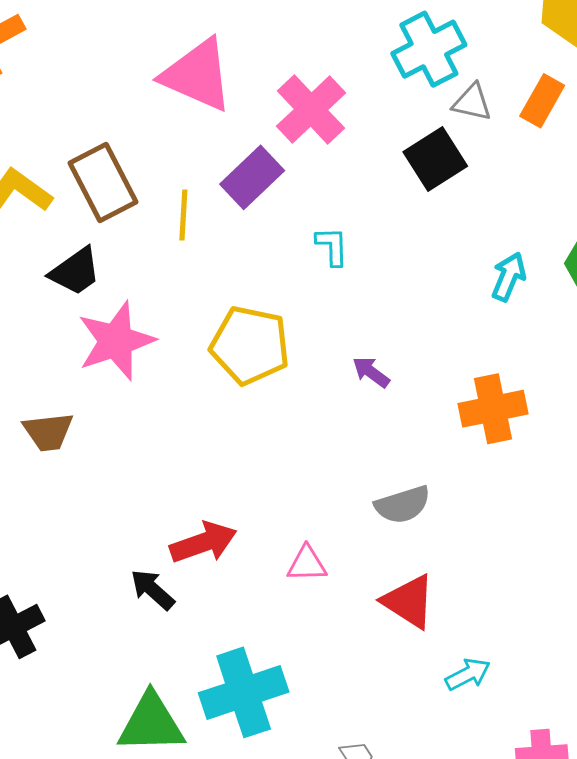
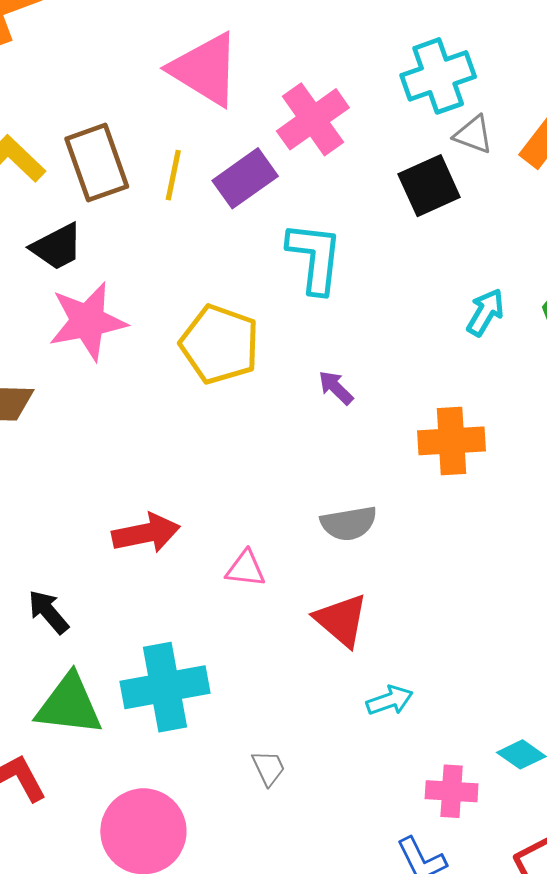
yellow line: (183, 215) -> (173, 175), moved
cyan L-shape: (332, 246) -> (315, 258), size x1.8
black arrow: (153, 590) -> (48, 612), moved

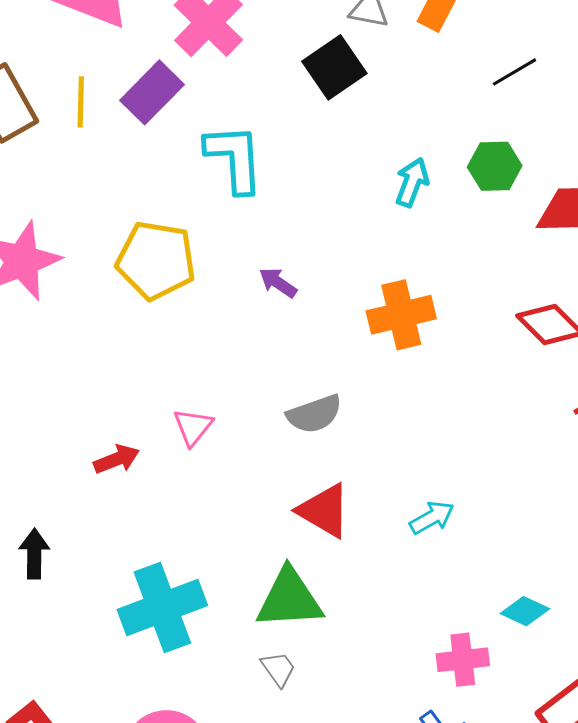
red arrow: (146, 533) -> (117, 459), size x0.7
pink triangle: (245, 569) -> (193, 427), moved, turned -48
black arrow: (48, 612) -> (34, 554), turned 51
cyan arrow: (390, 700) -> (432, 518), moved
green triangle: (69, 705) -> (289, 599), moved

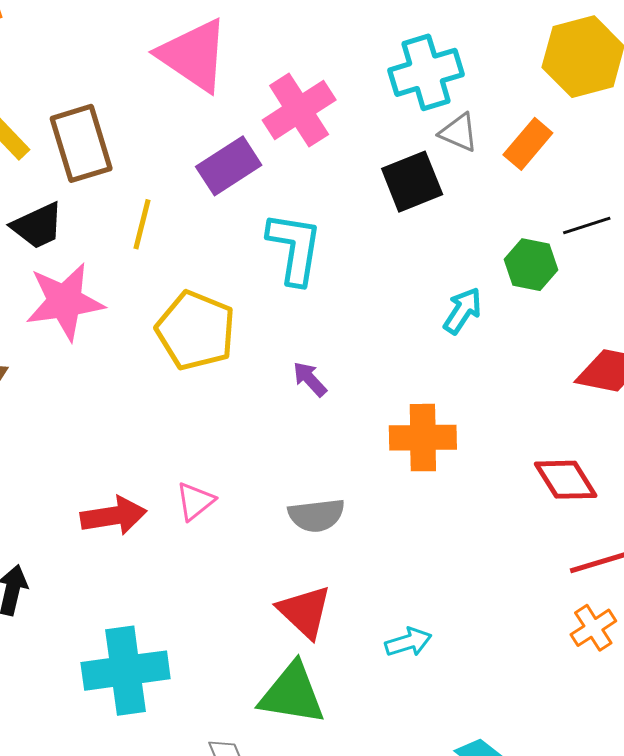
yellow line: (81, 102) -> (142, 224), moved
green hexagon: (495, 166) -> (531, 265), moved
red arrow: (117, 459) -> (114, 516), size x1.4
green triangle: (289, 599) -> (292, 694), moved

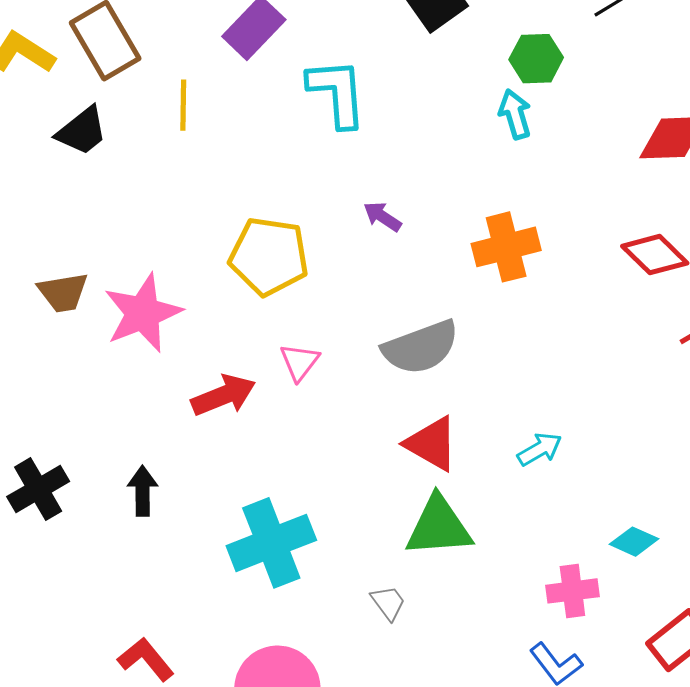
green hexagon: (531, 265) -> (536, 59), moved
pink star: (65, 302) -> (143, 313), moved
cyan arrow: (463, 311) -> (515, 114), turned -36
yellow pentagon: (196, 331) -> (269, 256), moved
gray semicircle: (316, 515) -> (421, 347), size x1.4

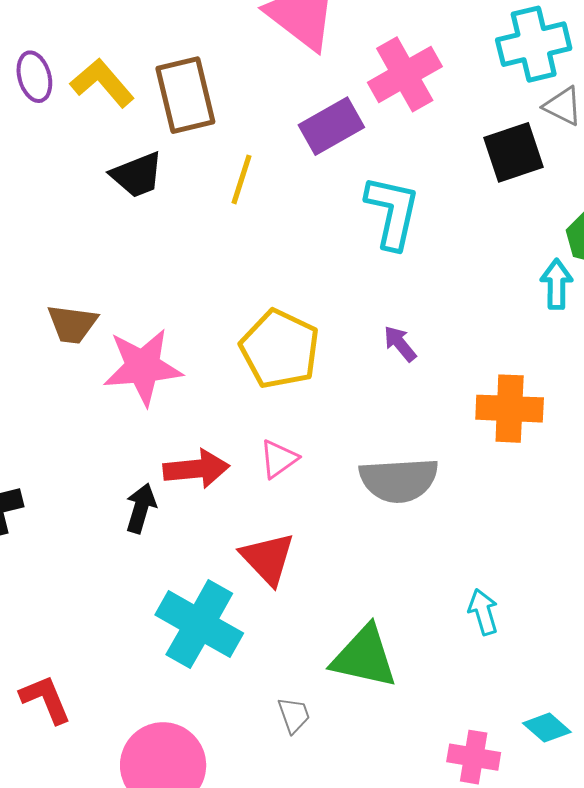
red triangle: (432, 444) -> (268, 558), moved
cyan arrow: (540, 449) -> (483, 612), turned -93
black arrow: (143, 491) -> (141, 508), moved
cyan cross: (271, 543) -> (199, 624), turned 34

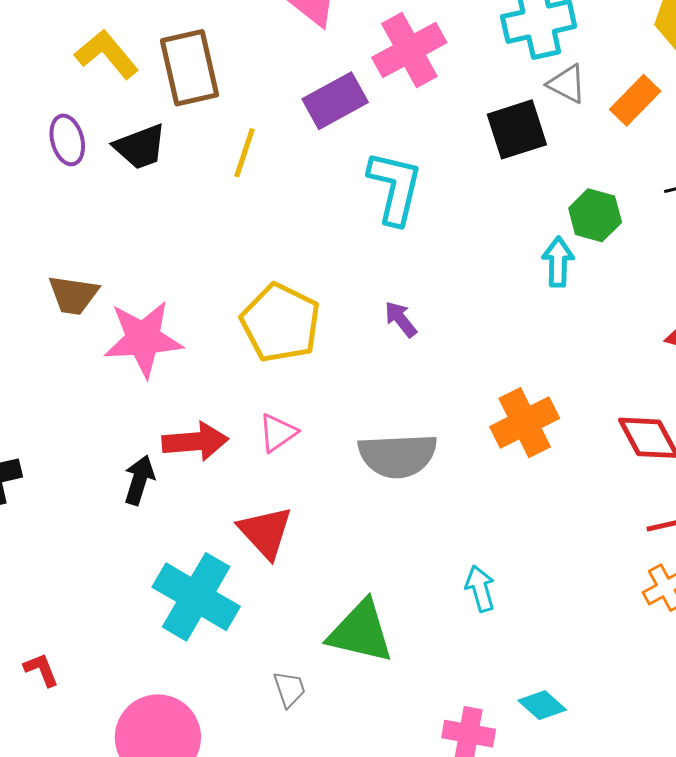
purple ellipse: (34, 77) -> (67, 140), moved
orange cross: (510, 409) -> (525, 423), moved, turned -30
red L-shape: (46, 699) -> (41, 670), size x0.7

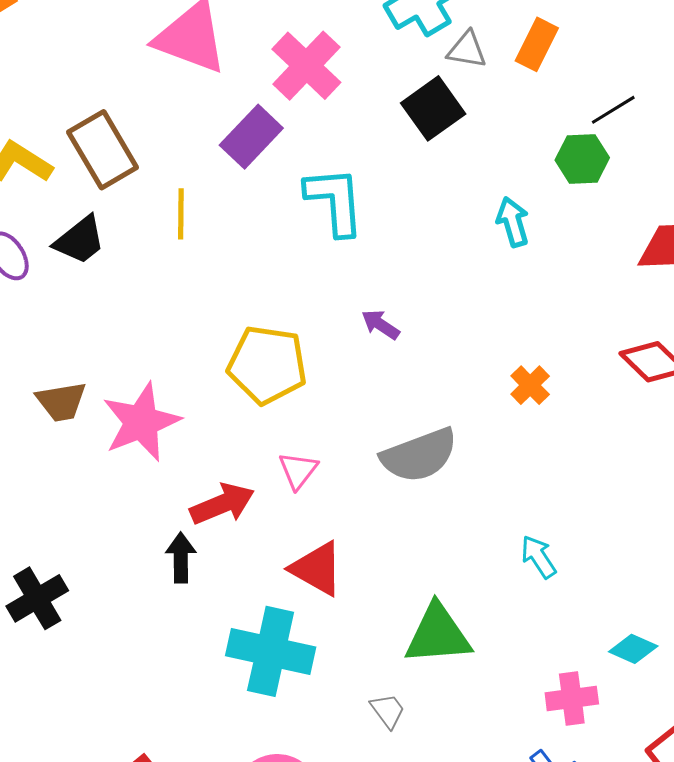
green hexagon: (595, 215) -> (582, 159), moved
orange cross: (525, 423) -> (530, 385), size x0.6

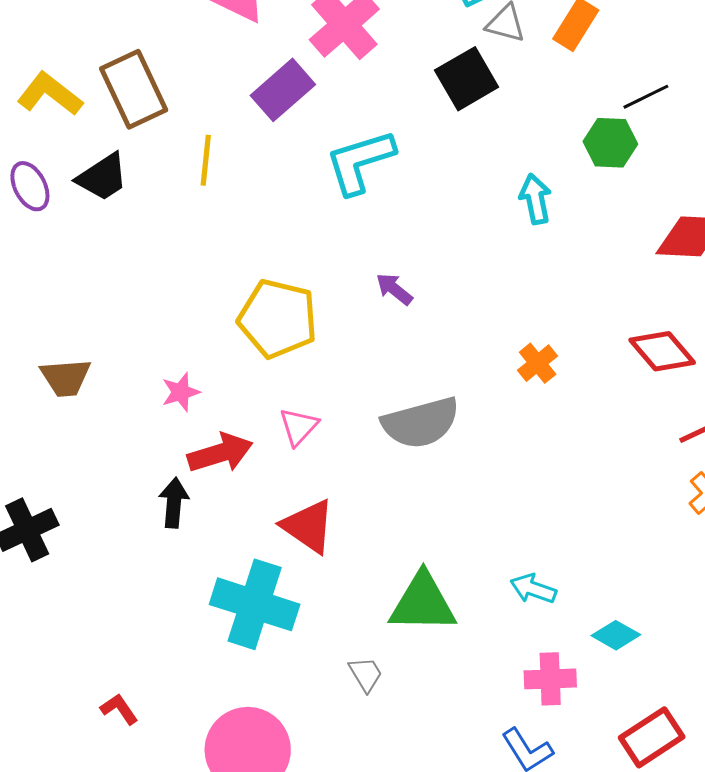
cyan L-shape: (335, 201) -> (360, 162), turned -108
brown trapezoid: (61, 402) -> (66, 378), moved
pink star: (141, 422) -> (181, 392), moved, size x0.5
cyan arrow: (539, 557) -> (533, 589), moved, turned -42

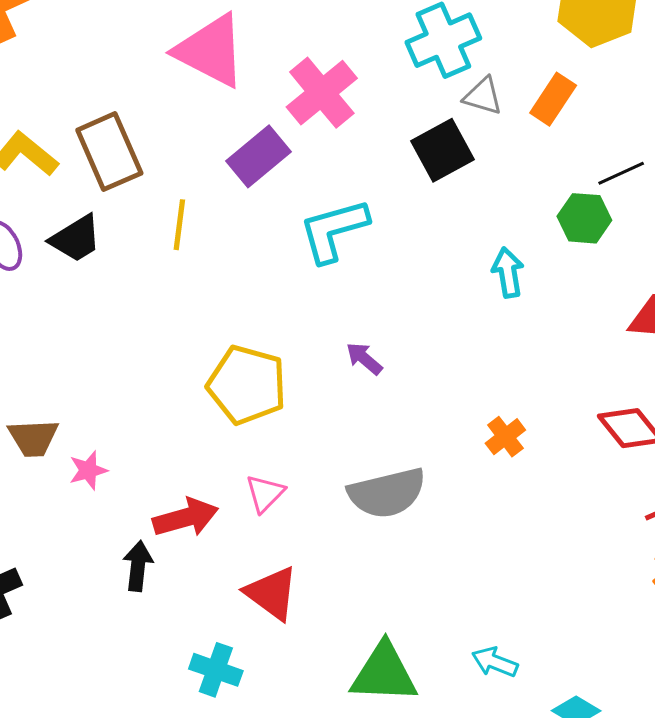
pink star: (181, 392) -> (88, 470), moved
cyan cross: (255, 604) -> (216, 670), size x0.6

